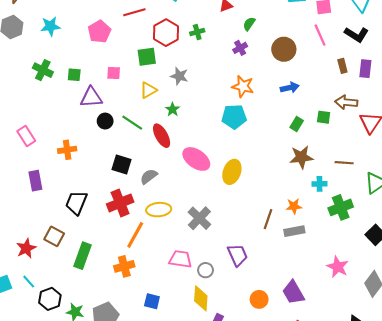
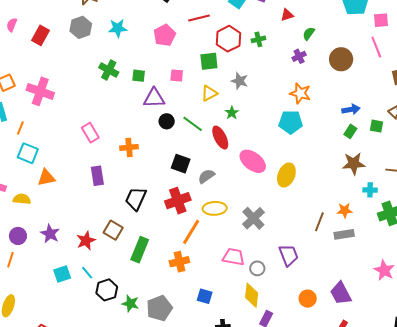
blue arrow: (290, 88) -> (351, 109), moved

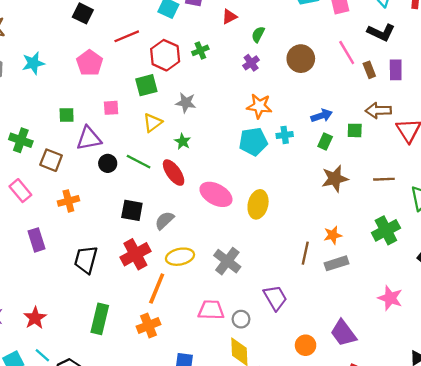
pink line: (376, 47) -> (347, 52), moved
green cross: (109, 70) -> (21, 140), moved
cyan cross: (370, 190) -> (285, 135), moved
brown square: (113, 230) -> (51, 160), moved

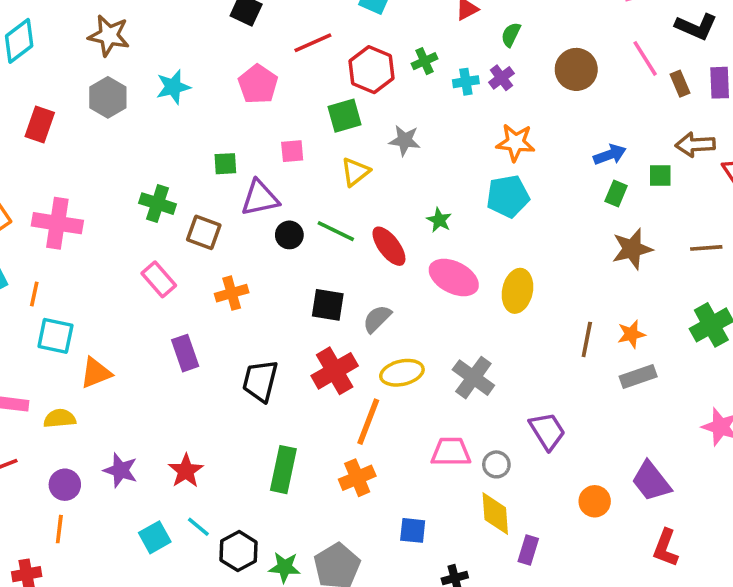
cyan cross: (285, 135) -> (466, 82), moved
green star: (183, 141) -> (439, 220), moved
brown line: (305, 253) -> (587, 339), moved

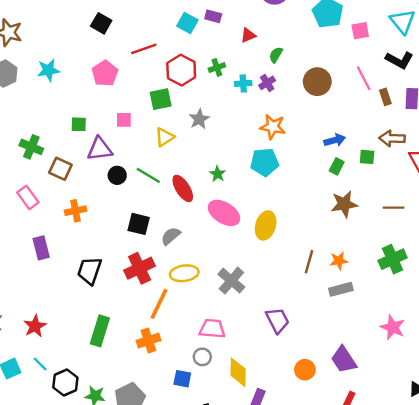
gray star: (405, 140) -> (199, 119), turned 30
gray circle: (496, 464) -> (202, 357), moved

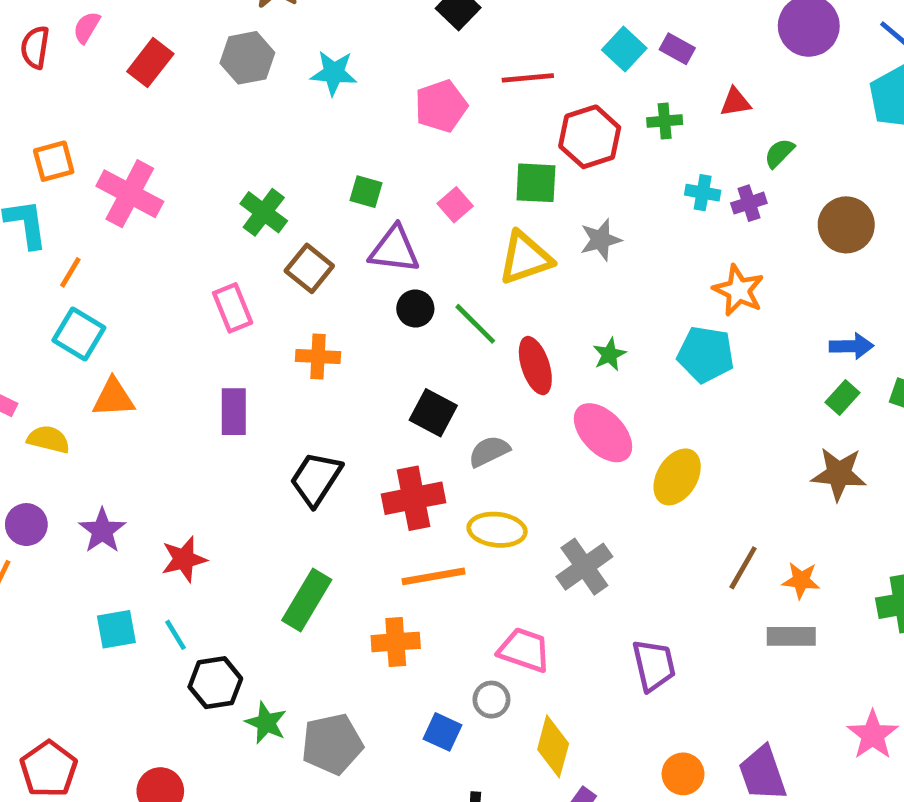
green cross: (217, 67) -> (665, 121), moved
pink square: (124, 120) -> (455, 205), turned 35
yellow triangle: (165, 137) -> (525, 258), size x1.4
orange line: (159, 304) -> (434, 576), turned 40

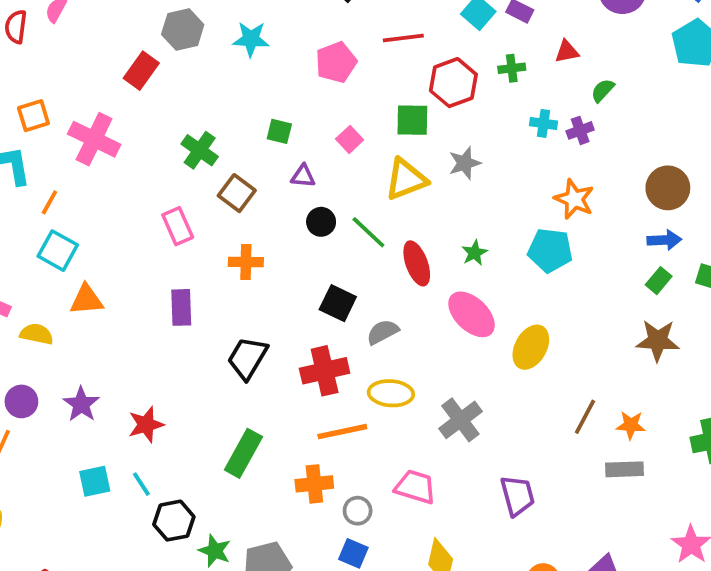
red rectangle: (150, 63) -> (141, 71), moved
brown circle: (846, 225) -> (668, 188), moved
purple triangle: (394, 250) -> (303, 176), size x0.6
gray circle: (491, 700) -> (358, 511), moved

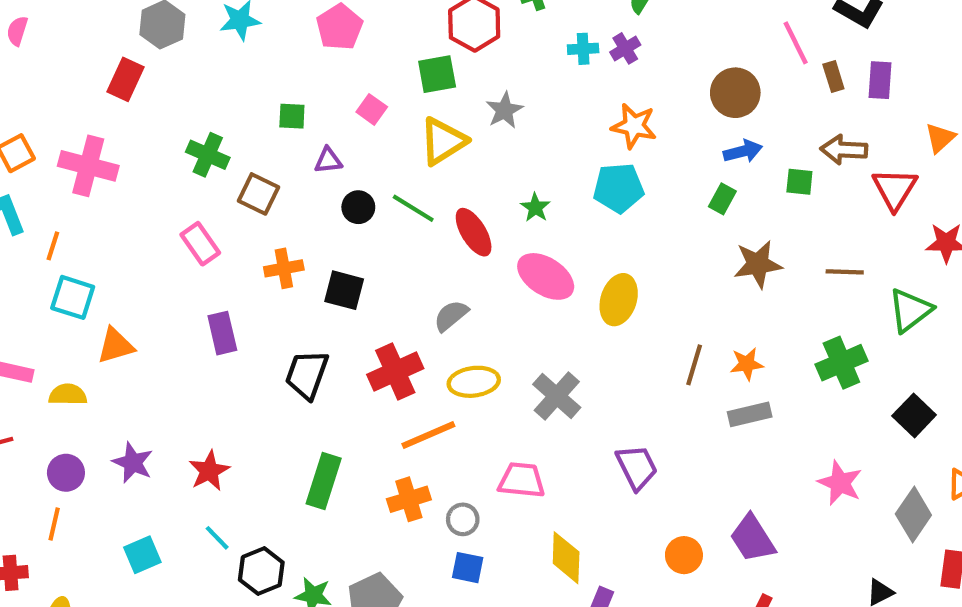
green rectangle: (659, 281) -> (722, 199), moved
black square: (338, 303) -> (344, 290), moved
cyan square: (95, 481) -> (142, 555), moved

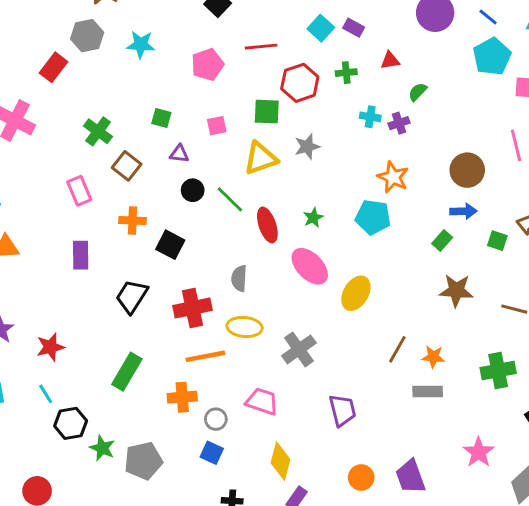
pink square: (372, 109) -> (217, 126), turned 30
gray semicircle: (451, 316) -> (239, 278), turned -60

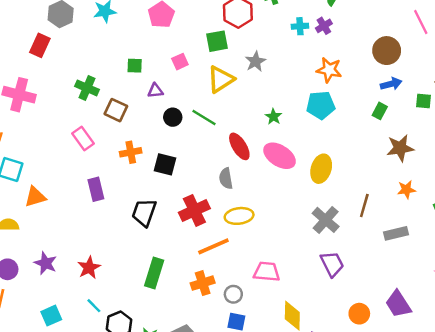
red ellipse: (267, 225) -> (239, 146), moved
gray cross: (299, 349) -> (326, 220), moved
orange star: (433, 357) -> (406, 190), moved

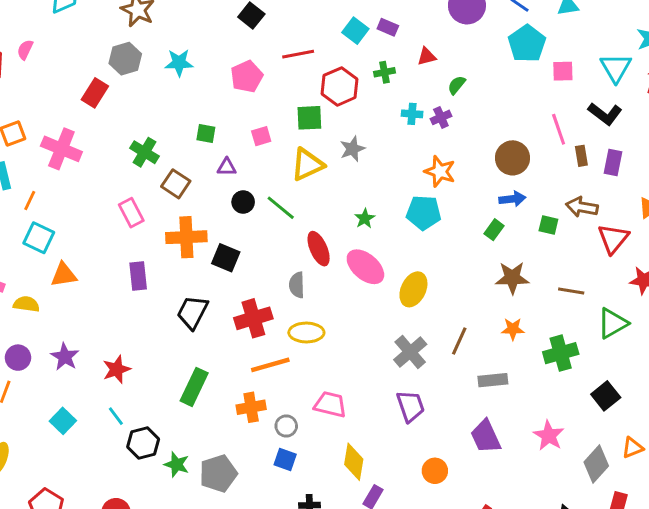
orange cross: (131, 152) -> (186, 237), size x1.5
purple trapezoid: (398, 304) -> (486, 437), moved
cyan square: (51, 316) -> (63, 421), turned -30

